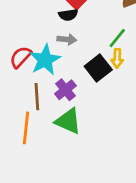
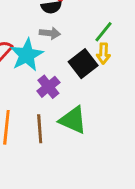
brown line: (37, 97) -> (40, 129), moved
green triangle: (68, 121) -> (73, 120), moved

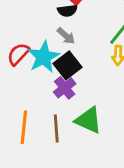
gray arrow: (50, 33) -> (66, 36), turned 36
black square: (83, 64) -> (67, 65), moved

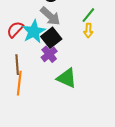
gray arrow: (66, 36) -> (50, 16), size x1.5
brown line: (56, 129) -> (17, 65), moved

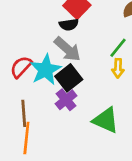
green triangle: (67, 78) -> (106, 120), moved

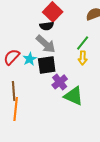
cyan star: (46, 70) -> (30, 59), size x0.6
black square: (69, 78) -> (47, 65), turned 30
purple cross: (66, 100) -> (60, 82), moved

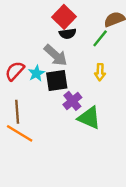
black semicircle: (47, 26) -> (68, 34), moved
green line: (83, 43) -> (100, 38), moved
orange line: (16, 109) -> (20, 133), turned -65

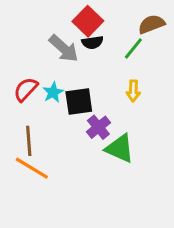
gray arrow: (56, 55) -> (64, 48), moved

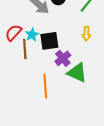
brown line: (29, 141) -> (25, 49), moved
orange line: (32, 168) -> (45, 86), moved, turned 55

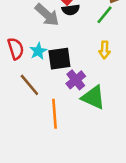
red semicircle: (13, 33) -> (16, 49), turned 120
brown line: (25, 49) -> (29, 85), moved, turned -36

